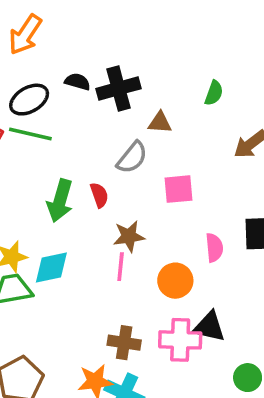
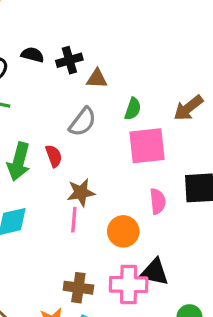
black cross: (119, 89) -> (69, 60), size x0.7
green semicircle: (214, 93) -> (133, 109), moved
brown triangle: (160, 123) -> (97, 79), moved
pink square: (179, 189) -> (147, 146), moved, size x1.4

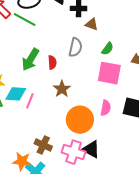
gray semicircle: (83, 122) -> (75, 47), turned -42
brown star: (81, 192) -> (62, 89), turned 30
pink line: (74, 220) -> (30, 101), moved
orange circle: (123, 231) -> (80, 120), size x1.4

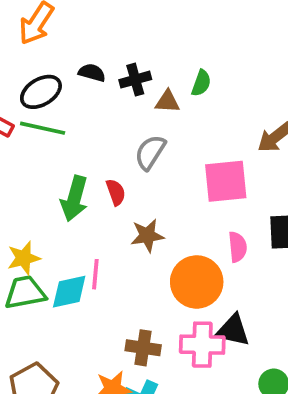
gray semicircle: (75, 47) -> (150, 152), turned -144
green semicircle: (108, 49) -> (201, 83), moved
brown star: (62, 89) -> (147, 236), turned -30
cyan diamond: (16, 94) -> (69, 292), moved

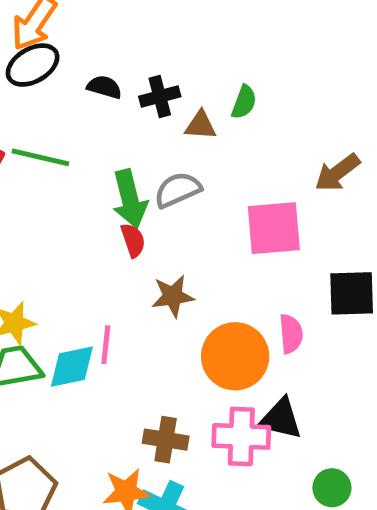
black ellipse: (41, 92) -> (33, 65), moved
gray semicircle: (150, 152) -> (178, 190), turned 33
green arrow: (74, 198) -> (130, 199), moved, turned -30
pink semicircle: (238, 247) -> (291, 334), moved

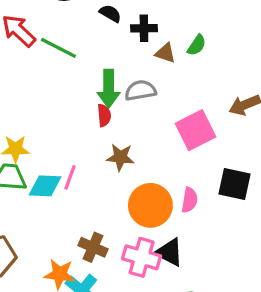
pink square: (274, 228) -> (195, 130), turned -36

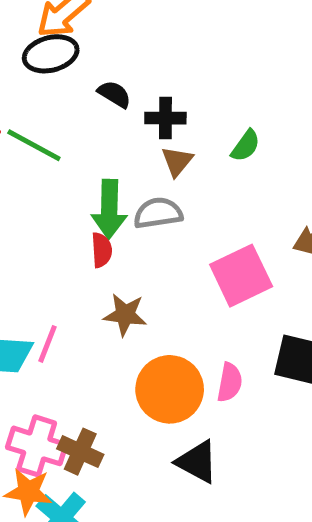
brown triangle: (165, 53) -> (177, 161), moved, turned 50
pink cross: (142, 257) -> (37, 446), moved

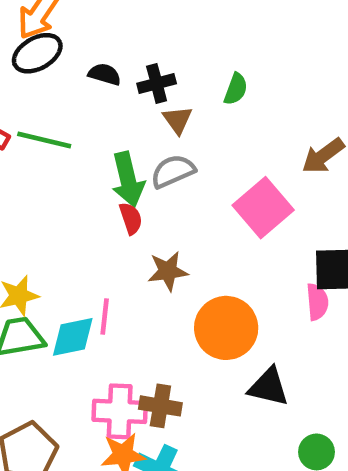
pink semicircle: (230, 382) -> (317, 302), moved

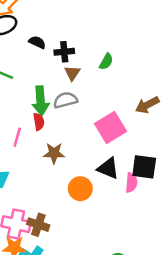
pink line: (105, 316) -> (17, 137), moved
orange circle: (226, 328) -> (80, 189), size x0.7
black triangle: (269, 387) -> (108, 168), moved

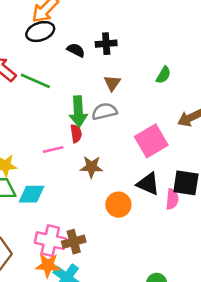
black cross: (64, 52) -> (106, 44), moved
green semicircle: (106, 62) -> (163, 75), moved
pink line: (17, 137) -> (53, 149), turned 60
brown cross: (38, 225) -> (74, 242), turned -35

